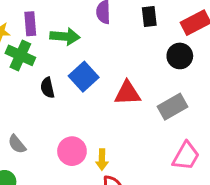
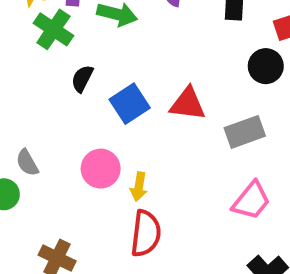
blue square: (84, 77) -> (130, 104), moved
black semicircle: (47, 88) -> (82, 79), turned 30
gray semicircle: (17, 144) -> (27, 163), moved

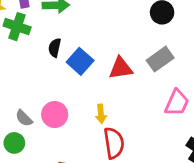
black semicircle: (82, 79) -> (55, 48), moved
red triangle: (188, 104) -> (121, 68), moved
pink circle: (101, 169) -> (55, 115), moved

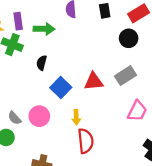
blue square: (80, 61) -> (61, 88), moved

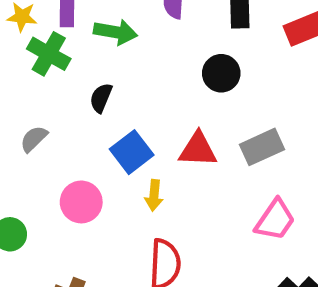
black circle: (129, 38) -> (221, 73), moved
yellow arrow: (76, 117) -> (154, 195), moved
gray semicircle: (15, 118) -> (34, 139), moved, turned 80

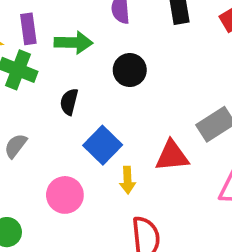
black circle: (221, 73) -> (130, 70), moved
red triangle: (198, 150) -> (172, 156), moved

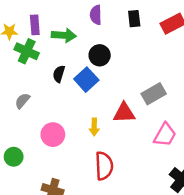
blue square: (103, 145) -> (86, 80), moved

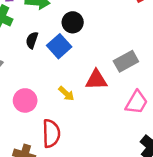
yellow arrow: (94, 127) -> (66, 94), turned -49
red semicircle: (104, 166) -> (51, 133), moved

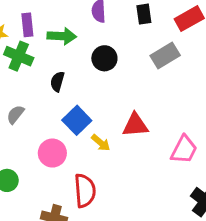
blue square: (59, 46) -> (77, 120), moved
gray rectangle: (126, 61) -> (165, 56), moved

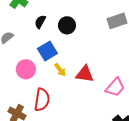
black circle: (104, 58) -> (67, 25), moved
red triangle: (135, 125) -> (85, 74), moved

